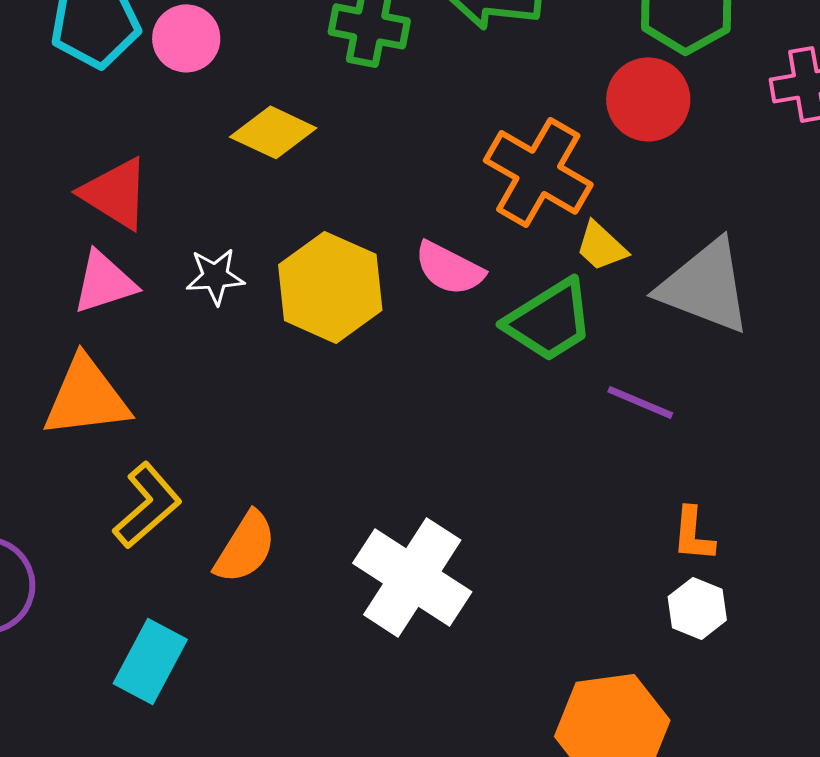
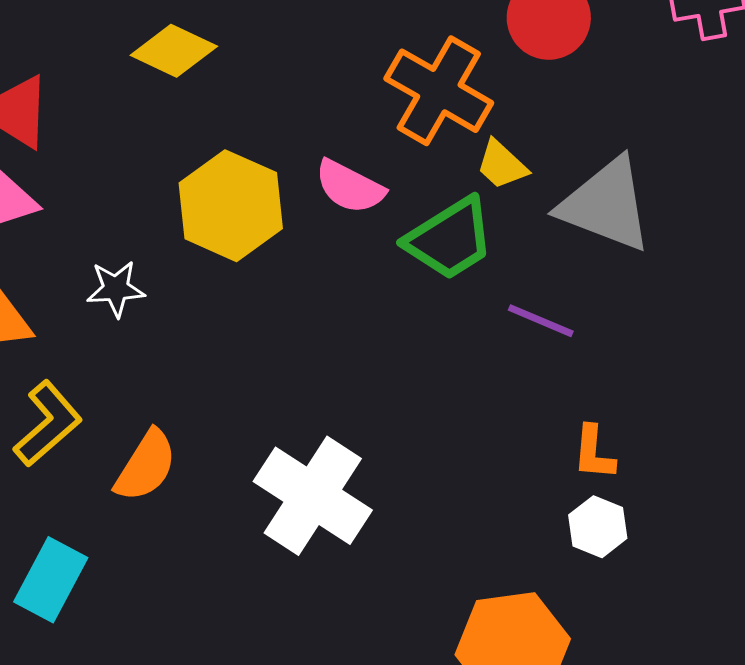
white star: (215, 276) -> (116, 289), moved

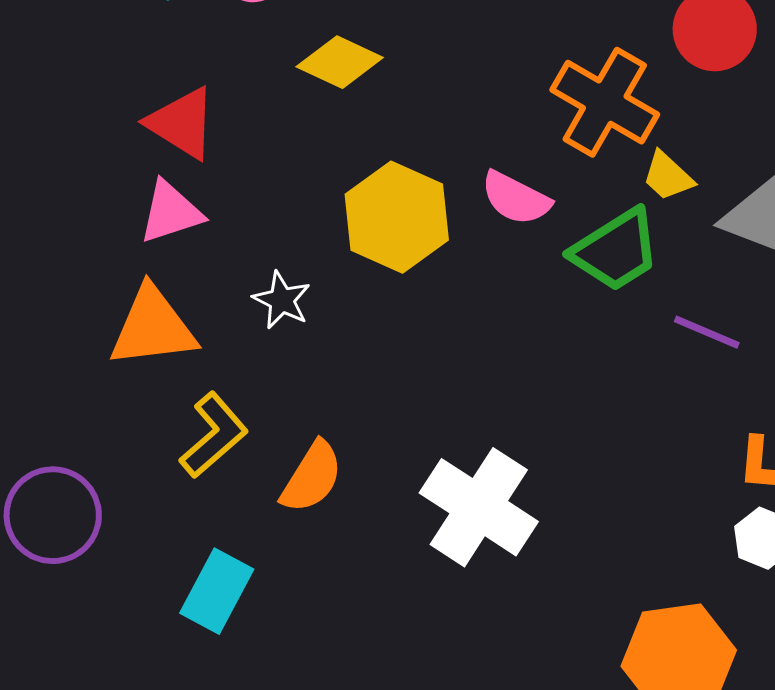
white star: (116, 289) -> (282, 300), turned 30

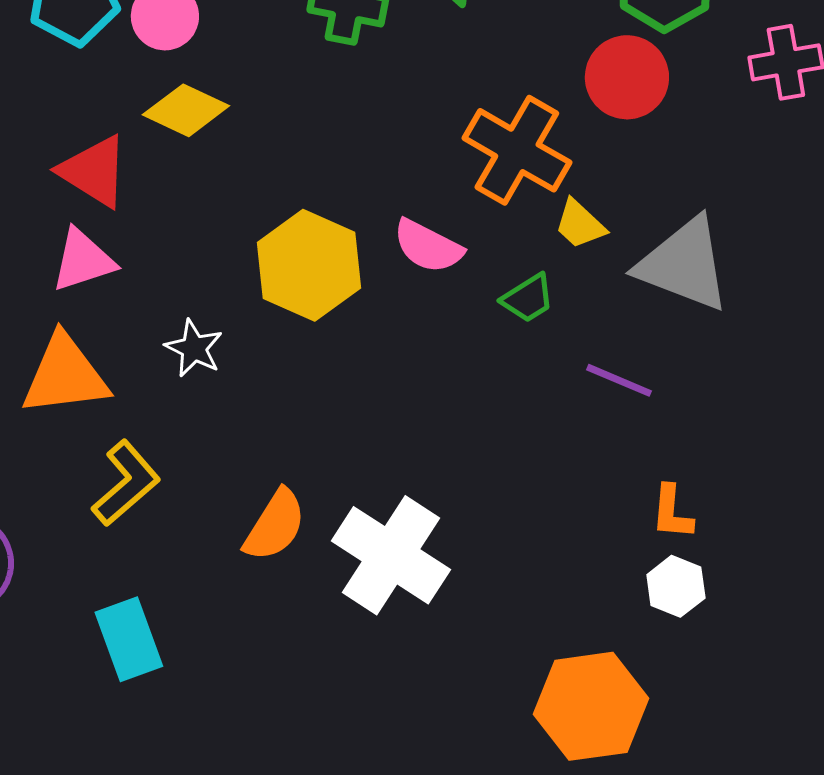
yellow diamond: (340, 62) -> (186, 110), moved
green trapezoid: (616, 250) -> (528, 298), size x0.6
orange semicircle: (312, 477) -> (275, 525), moved
cyan rectangle: (217, 591) -> (129, 639), turned -48

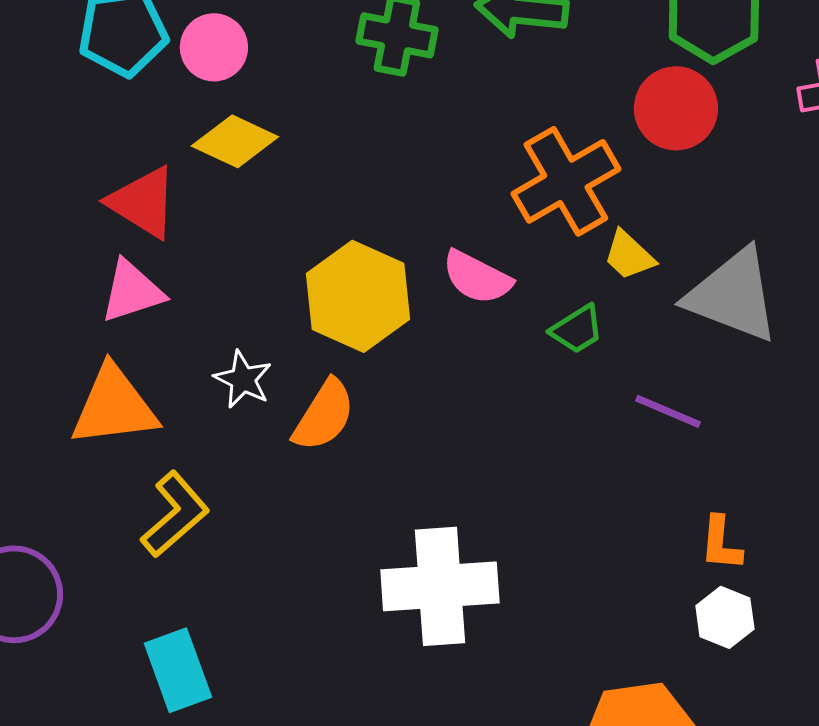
orange cross: (517, 150) -> (566, 181), turned 30
orange semicircle: (275, 525) -> (324, 415), moved
white cross: (391, 555) -> (440, 586), turned -37

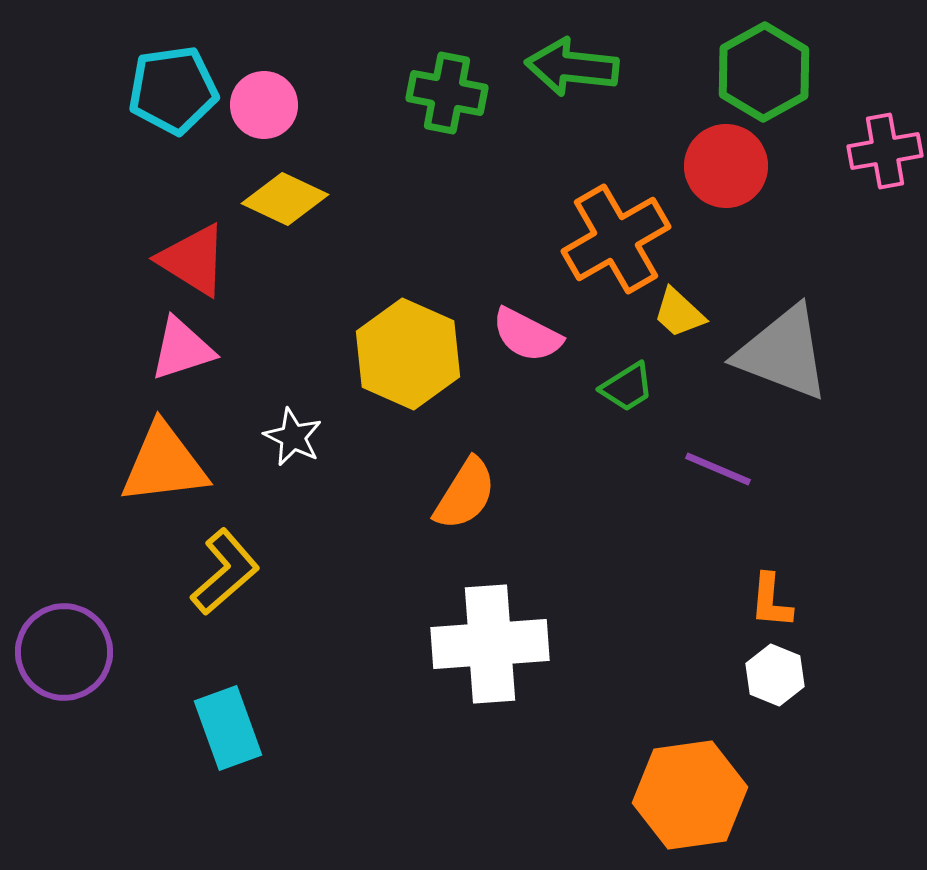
orange semicircle: (324, 415) -> (465, 494), moved

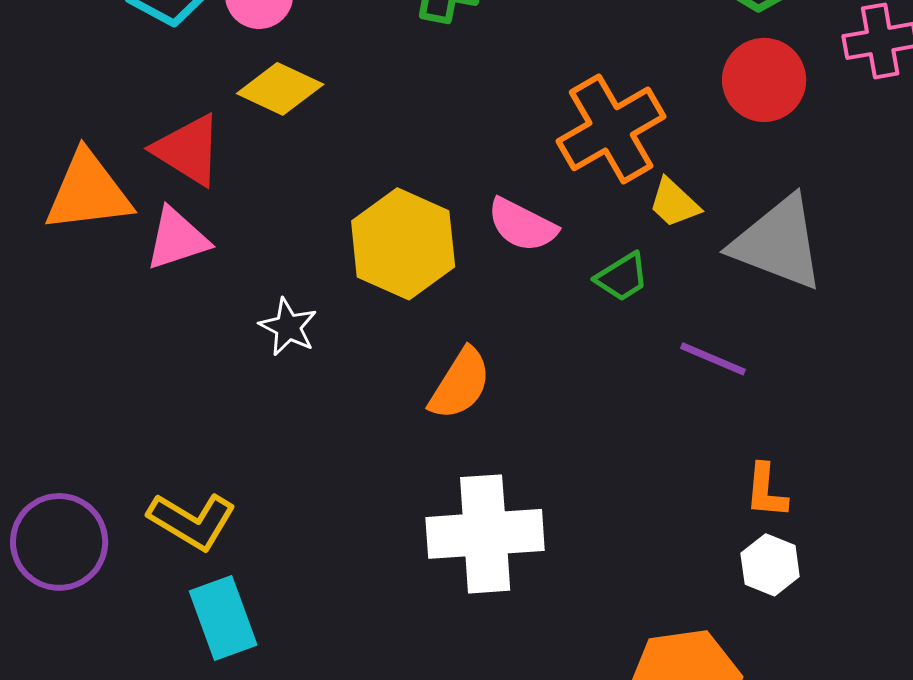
red circle: (726, 166) -> (764, 80), moved
orange triangle: (164, 464) -> (88, 192), moved
yellow L-shape: (225, 572) -> (192, 521), moved, turned 72

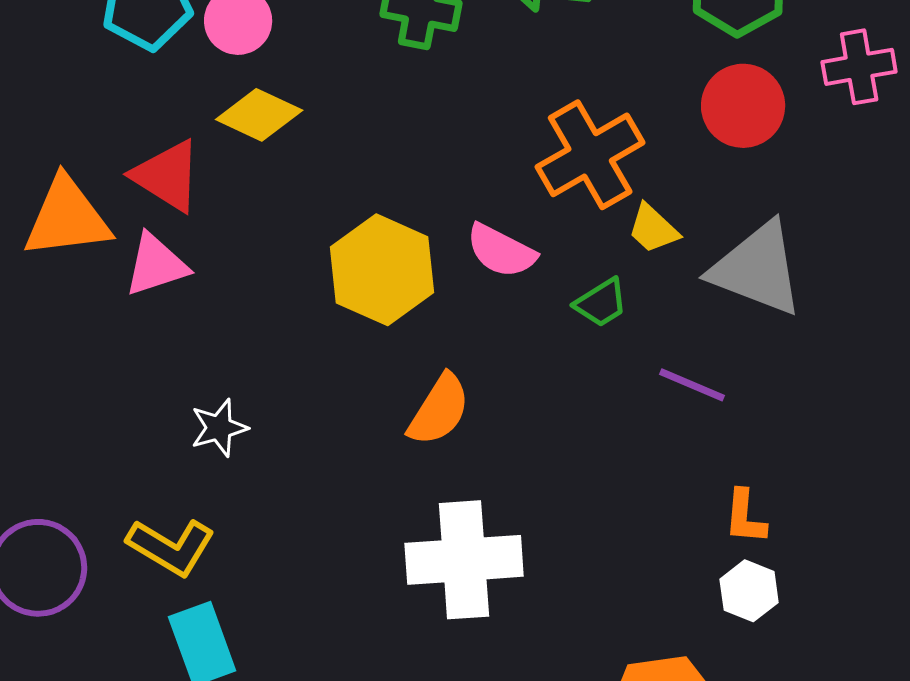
white star: (288, 327) -> (219, 428), moved, turned 30

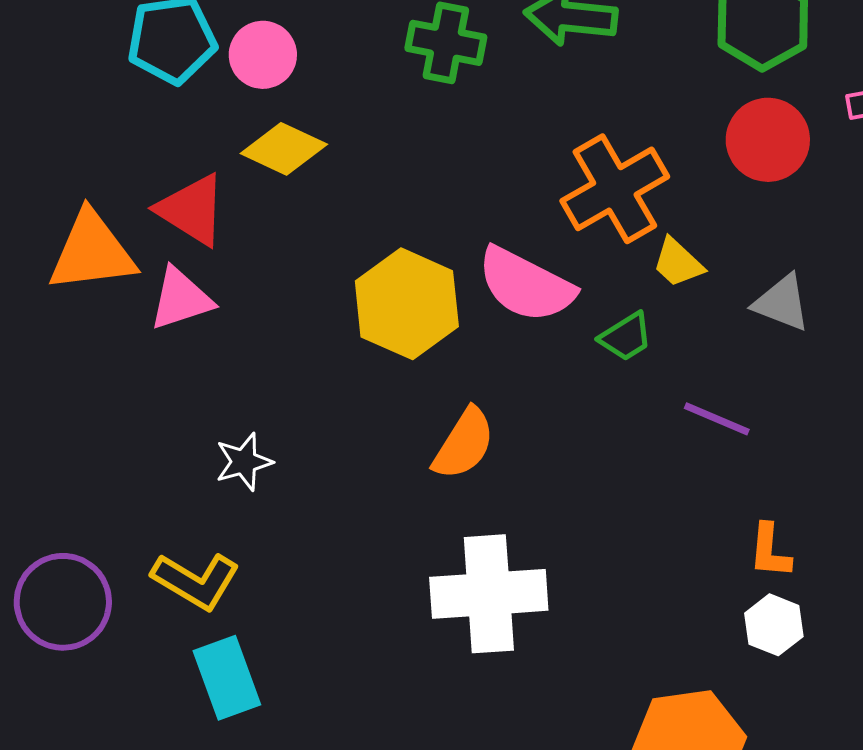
pink semicircle: (501, 251) -> (526, 285), size x1.4
gray triangle: (757, 269) -> (782, 303), size x0.6

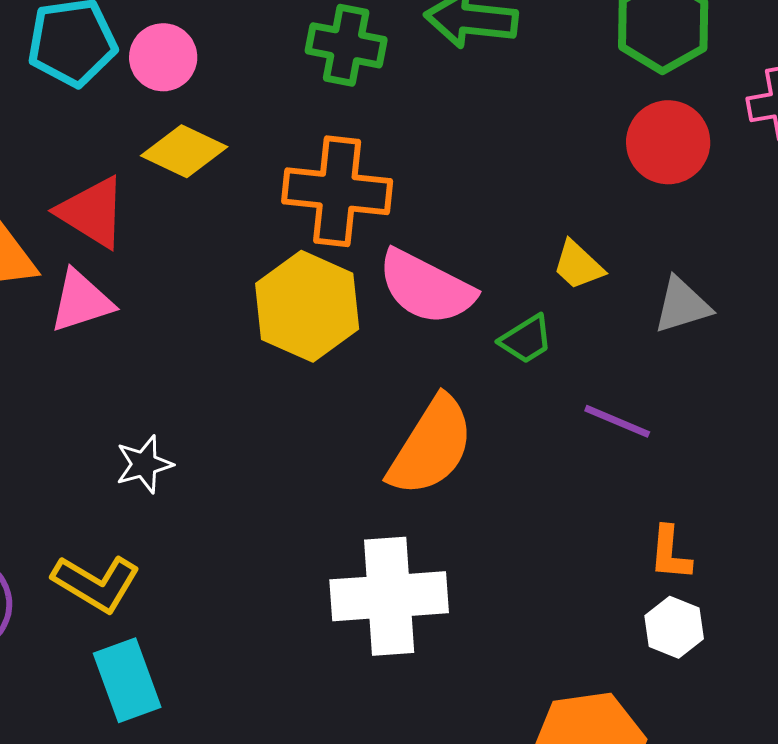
orange cross: (615, 189) -> (337, 191), moved, turned 36
gray triangle: (782, 303) -> (682, 305), turned -38
orange semicircle: (464, 444) -> (431, 446), moved, size x1.4

